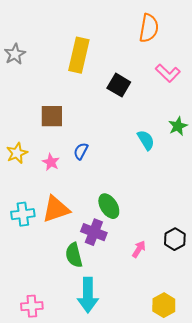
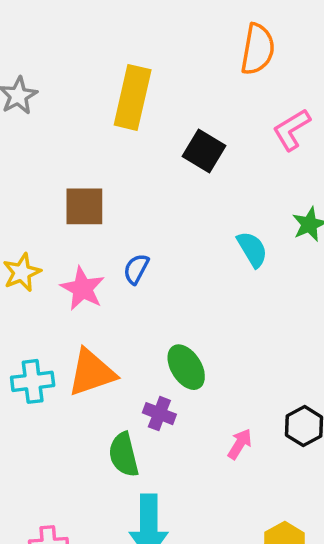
pink L-shape: (168, 73) -> (292, 130), turned 105
pink star: (51, 162) -> (83, 289), size x1.4
purple cross: (94, 232) -> (159, 414), size x0.7

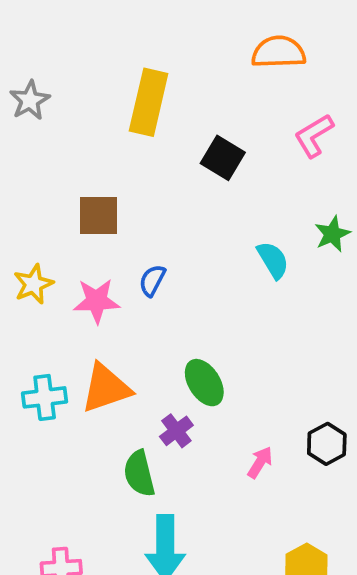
orange semicircle: (258, 49) -> (279, 52), turned -102
pink star: (83, 289) -> (97, 301), turned -30
purple cross: (159, 414) -> (176, 431), turned 32

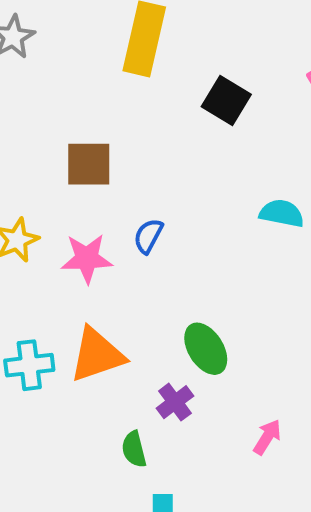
cyan semicircle: (273, 260) -> (282, 213), turned -48
green semicircle: (139, 474) -> (134, 449), size x0.7

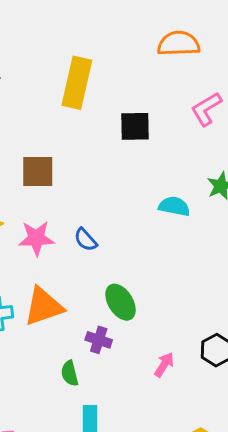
black square: (226, 100) -> (135, 126), turned -32
blue semicircle: (148, 236) -> (86, 240), moved, turned -70
purple cross: (175, 402) -> (99, 340), turned -35

